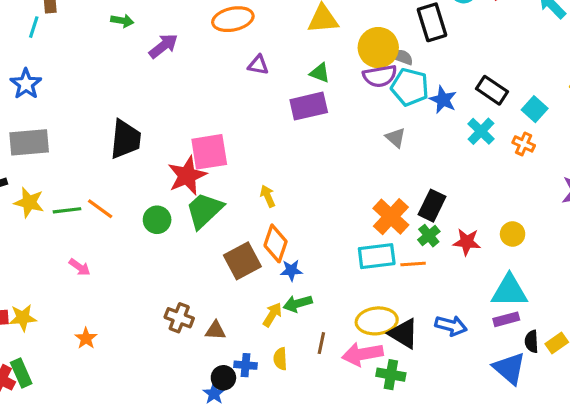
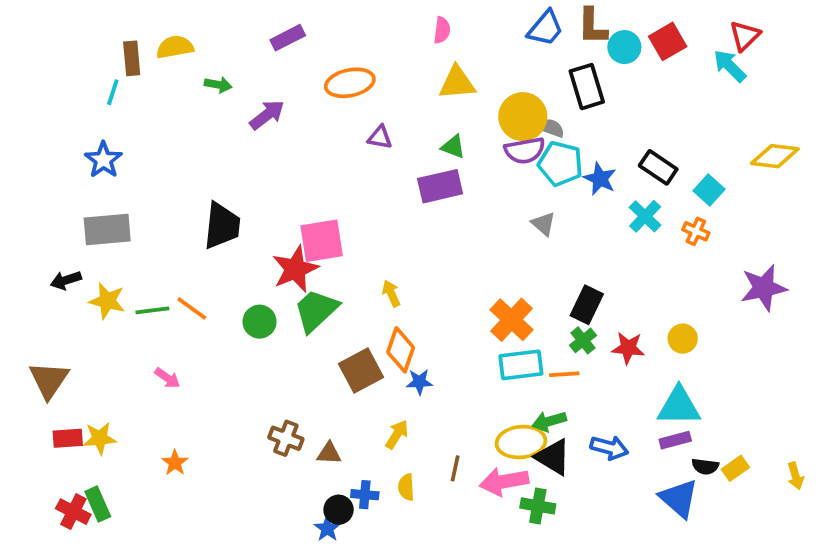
orange cross: (391, 217) -> (512, 320), moved
green arrow: (298, 304) -> (549, 421), moved
black semicircle: (532, 341) -> (705, 466), turned -80

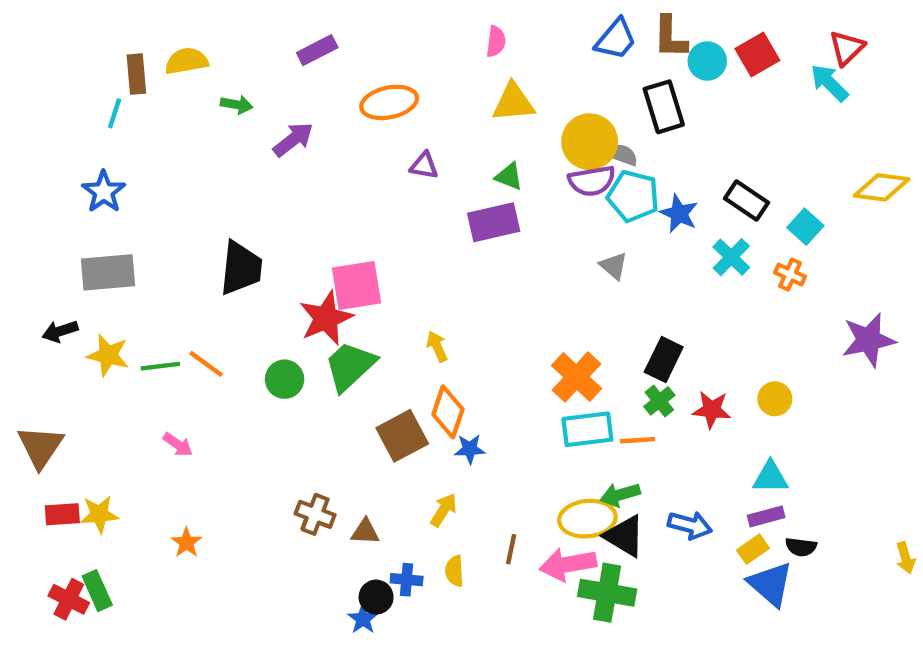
cyan triangle: (679, 406) -> (770, 477), size x0.7
yellow rectangle: (735, 468) -> (753, 549), moved
green cross: (538, 506) -> (607, 593), size x1.4

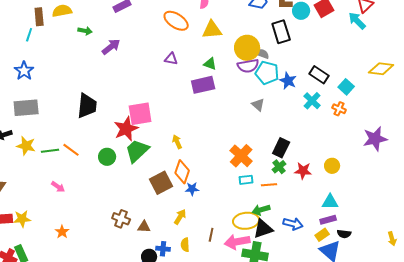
orange ellipse: (389, 102) -> (176, 21), moved, turned 45
cyan rectangle: (587, 429) -> (246, 180), size x0.6
black triangle: (624, 536) -> (263, 229), turned -50

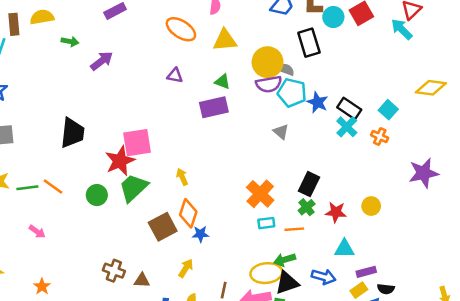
black rectangle: (319, 75) -> (349, 108), moved
cyan triangle: (330, 202) -> (344, 249), moved

